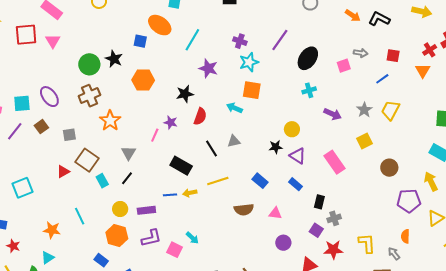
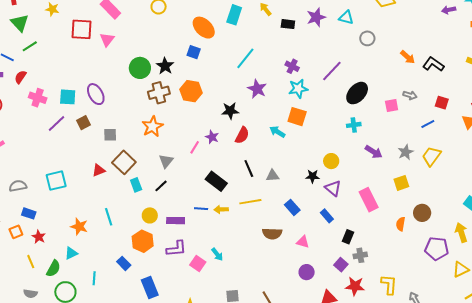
orange ellipse: (160, 25) -> (204, 28), moved
brown cross: (89, 96) -> (159, 93), moved
gray triangle: (234, 141) -> (273, 176), moved
orange semicircle: (405, 236) -> (401, 224), moved

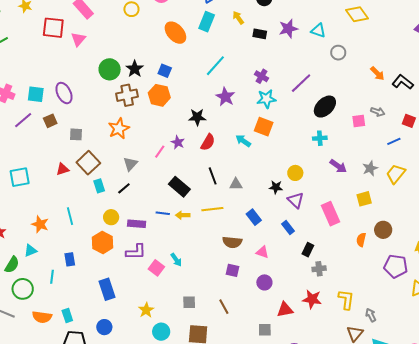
blue square: (194, 52) -> (165, 71), moved
blue rectangle: (124, 263) -> (70, 259), moved, turned 32
purple square: (341, 265) -> (232, 270), moved, turned -32

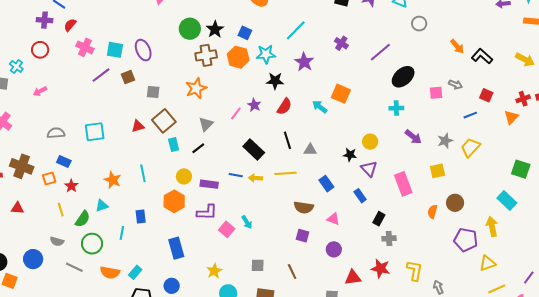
cyan star: (266, 99) -> (266, 54), moved
cyan rectangle: (67, 315) -> (135, 272), turned 56

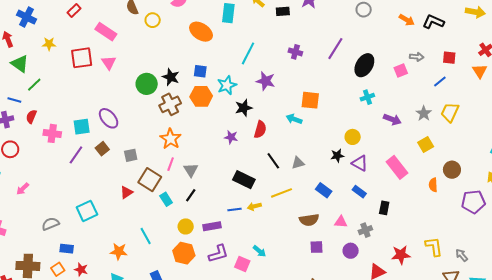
pink line: (236, 113) -> (171, 164), moved
gray cross: (389, 238) -> (365, 230), moved

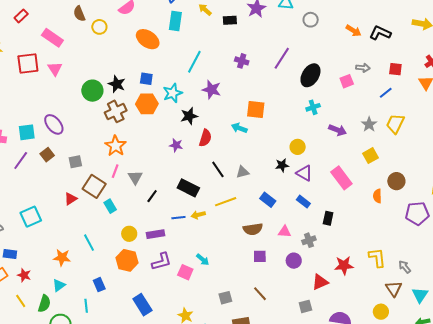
black line: (191, 195) -> (152, 196), moved

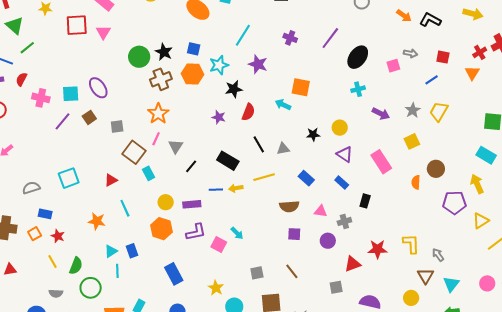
black star: (282, 165) -> (313, 135), moved
red triangle: (71, 199) -> (111, 180), moved
cyan triangle: (59, 285) -> (111, 251), moved

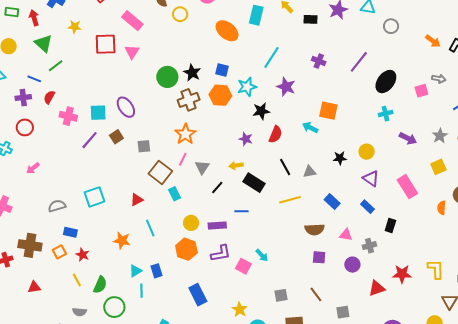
yellow arrow: (236, 188) -> (236, 165), moved
gray square: (336, 287) -> (343, 312), moved

